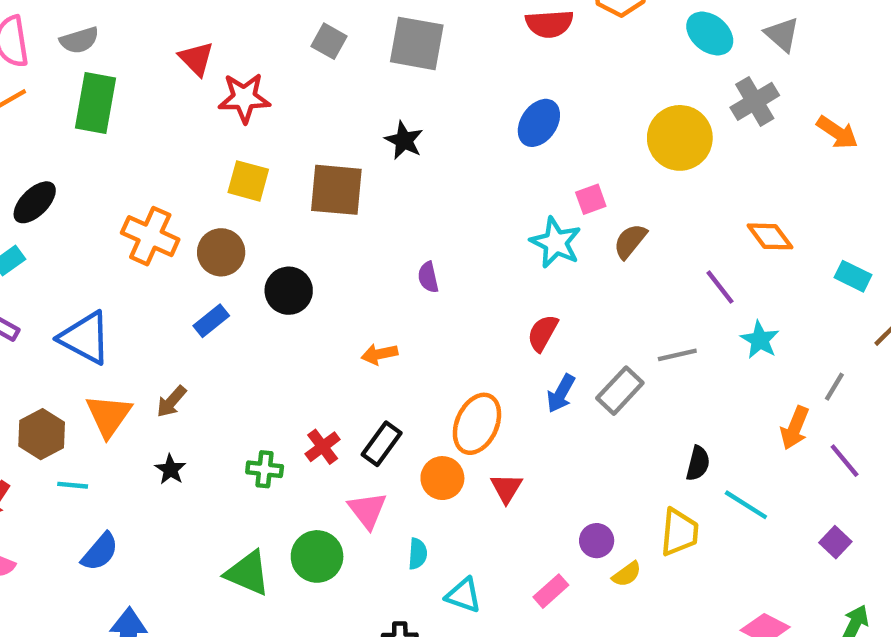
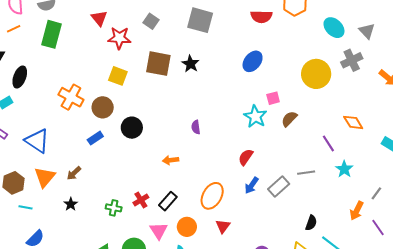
gray square: (329, 41) -> (151, 21), moved
brown square: (336, 190) -> (158, 64), moved
black ellipse: (35, 202) -> (20, 77), turned -30
orange circle: (442, 478) -> (187, 227), moved

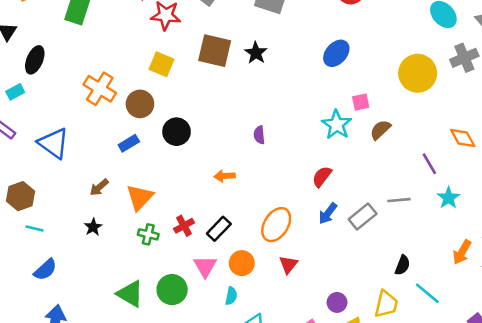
orange triangle: (45, 177) -> (140, 197), moved

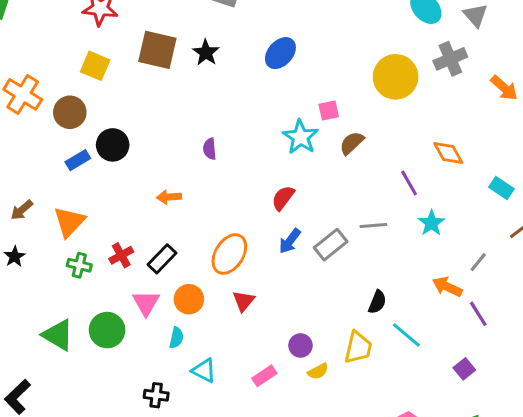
blue ellipse: (336, 53) -> (280, 53), moved
blue rectangle: (129, 143) -> (78, 160), moved
orange arrow: (462, 252) -> (447, 287), turned 85

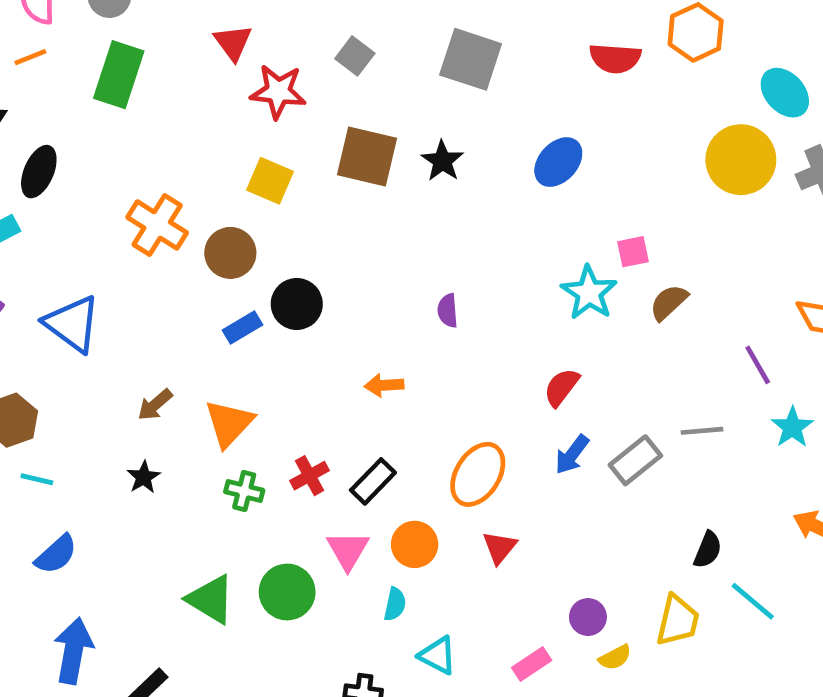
yellow circle: (396, 77) -> (741, 160), moved

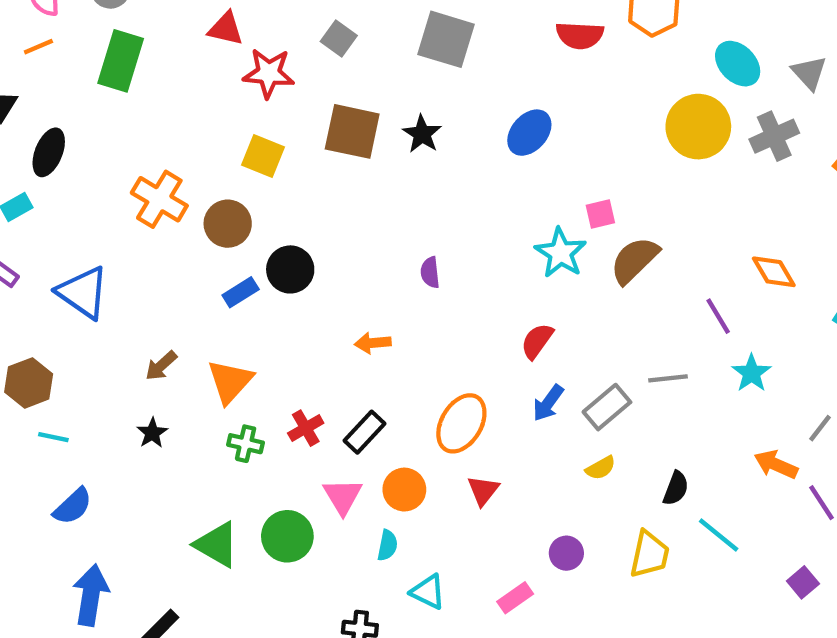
red triangle: (233, 42) -> (226, 29), turned -39
brown semicircle: (669, 302) -> (634, 260), size x1.4
yellow semicircle: (615, 657) -> (601, 468), moved

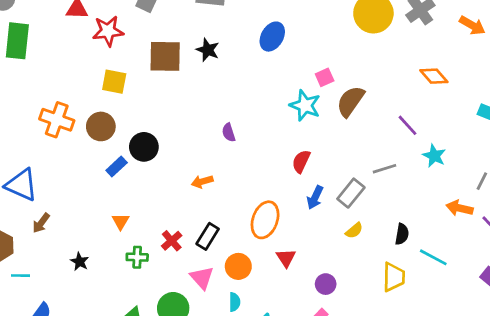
orange diamond: (774, 272) -> (434, 76), moved
brown arrow: (161, 366) -> (41, 223), moved
orange triangle: (230, 381) -> (121, 221), size x0.6
purple circle: (566, 553) -> (326, 284), moved

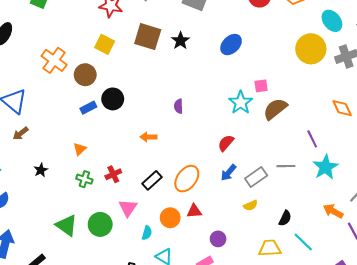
cyan star: (434, 156) -> (326, 167), size x1.4
black rectangle: (208, 236) -> (152, 180), moved
red triangle: (286, 258) -> (194, 211), turned 42
orange circle: (238, 266) -> (170, 218), moved
yellow trapezoid: (394, 277) -> (270, 248), turned -110

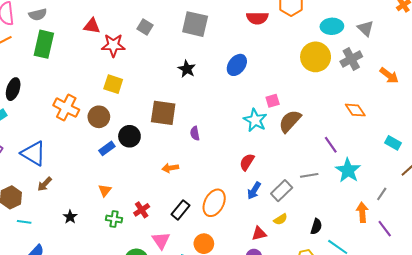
cyan ellipse: (332, 21) -> (332, 26), turned -45
brown square: (148, 37) -> (163, 113), moved
red triangle: (194, 211) -> (259, 234), moved
orange arrow: (333, 211) -> (362, 212), turned 66

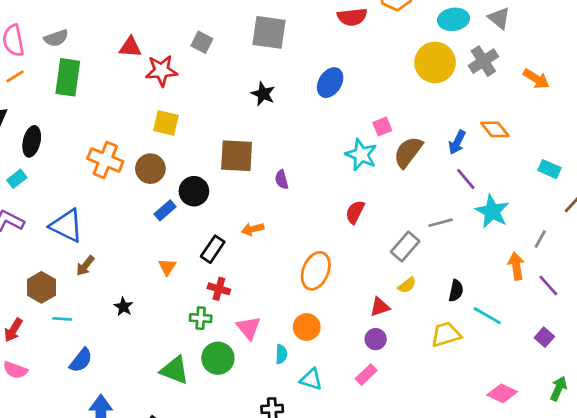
blue arrow: (254, 191) -> (457, 142), moved
red cross: (142, 210) -> (219, 289), turned -35
black rectangle: (180, 210) -> (213, 249), moved
green cross: (114, 219) -> (201, 318), moved

